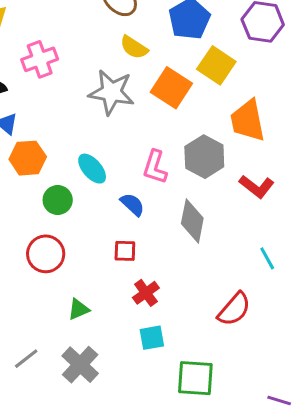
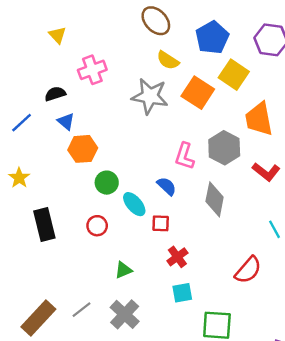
cyan ellipse: (92, 169) -> (134, 204), moved
red circle: (46, 254) -> (97, 226), size x0.7

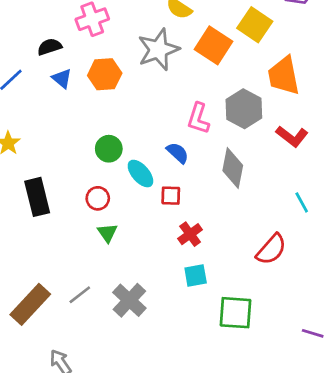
gray star: (150, 96) -> (158, 50), turned -30
orange hexagon: (83, 149) -> (105, 74), moved
green triangle: (123, 270) -> (107, 233), moved, turned -42

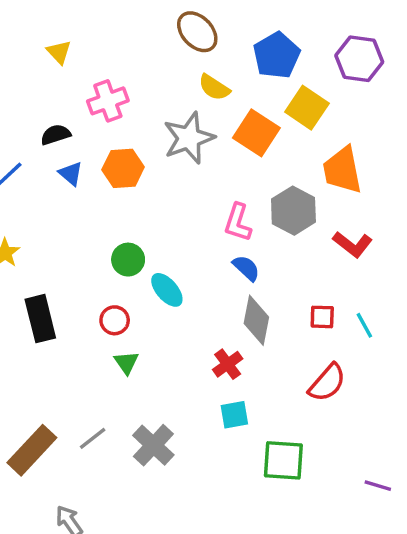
blue semicircle: (178, 153) -> (246, 268), moved
gray diamond: (233, 168) -> (256, 320), moved
red square: (171, 196) -> (322, 317), moved

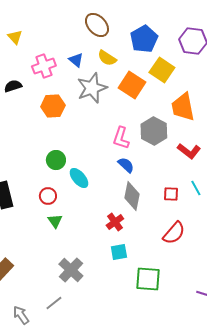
blue triangle: (71, 173) -> (76, 60), moved
cyan line: (364, 325) -> (196, 188), moved
gray line: (93, 438) -> (54, 303), moved

